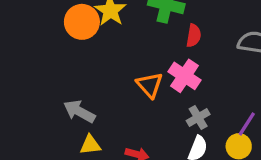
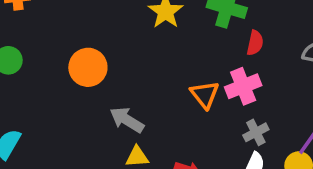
orange circle: (82, 22) -> (88, 67), moved
pink cross: (185, 76) -> (243, 86), turned 32

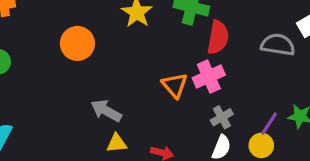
red semicircle: (255, 43) -> (218, 37), size x1.5
orange circle: (88, 67) -> (77, 43), moved

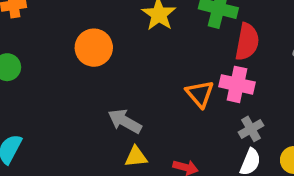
pink cross: (209, 76) -> (237, 84), turned 36

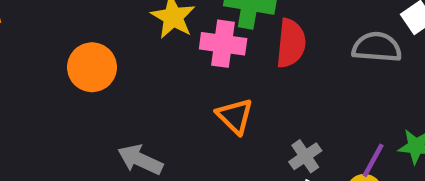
pink cross: (237, 84) -> (223, 44), moved

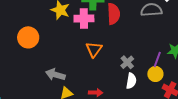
orange triangle: (235, 116) -> (94, 49), turned 30

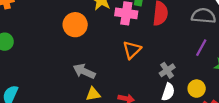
orange circle: (28, 37) -> (75, 25), moved
purple line: (157, 60) -> (201, 48), moved

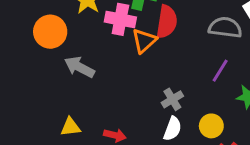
orange triangle: (132, 50) -> (144, 41), moved
gray arrow: (84, 71) -> (79, 67), moved

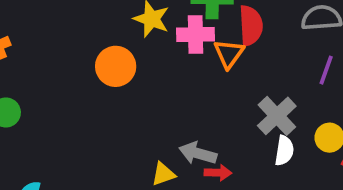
gray arrow: (79, 67) -> (198, 153), moved
gray cross: (172, 99) -> (277, 116), size x1.5

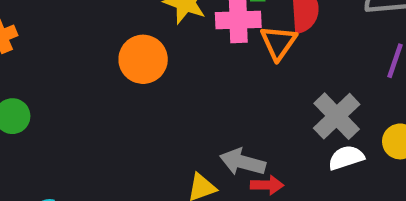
white semicircle: (284, 151) -> (346, 158), turned -116

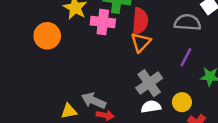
orange triangle: (278, 42) -> (141, 42), moved

